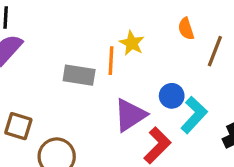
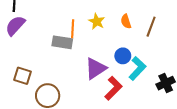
orange semicircle: (186, 29) -> (126, 21), moved
orange line: (111, 61) -> (73, 29), moved

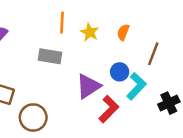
orange semicircle: (126, 21) -> (123, 32), turned 40
brown line: (151, 27) -> (153, 54), moved
orange line: (73, 29) -> (62, 23), moved

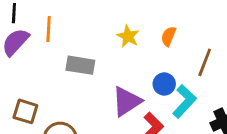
orange line: (62, 23) -> (49, 29), moved

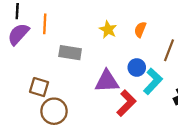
purple triangle: (127, 101) -> (107, 81), turned 30
brown square: (25, 111) -> (39, 87), moved

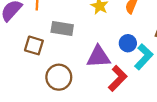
brown square: (39, 87) -> (34, 45), moved
brown circle: (54, 111) -> (59, 77), moved

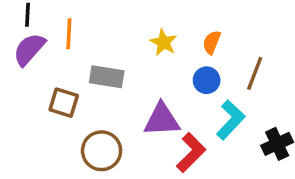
blue circle: (128, 43) -> (207, 80), moved

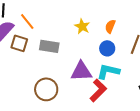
orange line: (69, 34) -> (27, 21), turned -42
brown square: (64, 103) -> (19, 43), moved
cyan L-shape: (231, 120) -> (108, 71), moved, turned -120

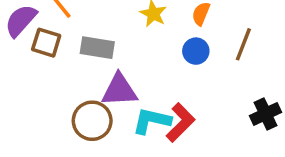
purple triangle: (81, 71) -> (119, 90), moved
cyan L-shape: (108, 71) -> (152, 121), moved

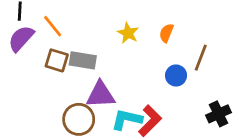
brown square: (46, 43) -> (57, 60), moved
blue circle: (196, 51) -> (176, 75), moved

